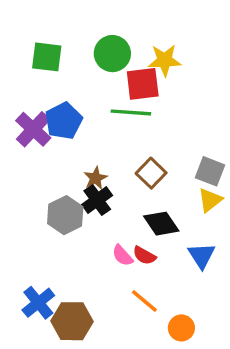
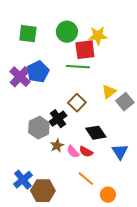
gray square: (210, 171) -> (125, 102), turned 30
brown square: (151, 173) -> (77, 103), moved
brown star: (96, 178) -> (57, 146), moved
yellow triangle: (210, 200) -> (109, 92), moved

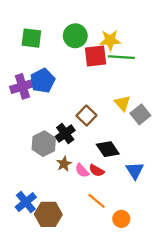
green line: (78, 67) -> (121, 57), moved
purple cross: (20, 77) -> (22, 86), turned 30
yellow triangle: (109, 92) -> (122, 103), turned -35

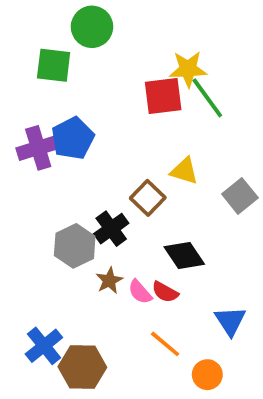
green circle: (75, 36) -> (92, 27), moved
green line: (121, 57) -> (207, 98), turned 50
yellow triangle: (122, 103) -> (184, 171), moved, turned -30
blue triangle: (135, 171) -> (230, 321), moved

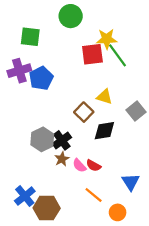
green circle: (92, 27) -> (71, 16), moved
purple cross: (38, 148) -> (19, 71), moved
black cross: (111, 229) -> (62, 140), moved
black diamond: (184, 255) -> (104, 131), moved, turned -65

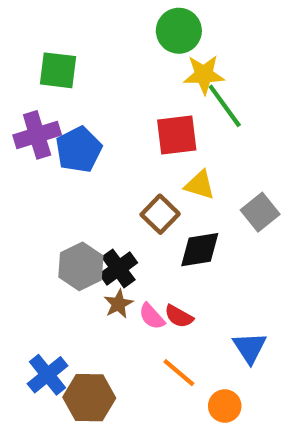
green circle: (71, 16) -> (179, 31), moved
red square: (92, 54) -> (177, 135), moved

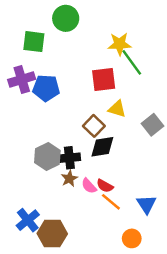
green circle: (179, 31) -> (66, 18), moved
blue pentagon: (79, 150) -> (46, 88), turned 30
black diamond: (200, 250) -> (102, 147), moved
black cross: (118, 268) -> (69, 158), turned 30
orange line: (179, 373) -> (111, 202), moved

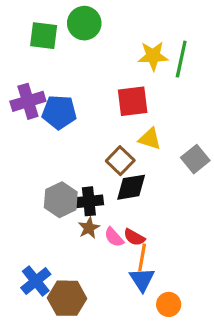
green square: (34, 42) -> (44, 36), moved
green line: (132, 62) -> (181, 59), moved, turned 48
orange line: (111, 202) -> (142, 258), turned 60
blue triangle: (146, 204) -> (142, 279), moved

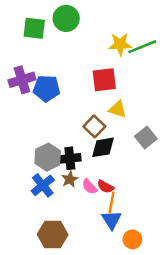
green line: (181, 59) -> (142, 47), turned 56
gray square: (195, 159) -> (146, 137), moved
blue cross: (36, 281) -> (43, 185), moved

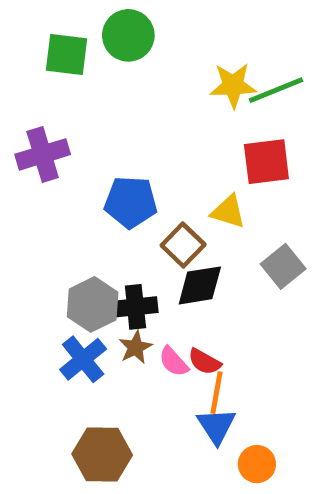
red square: (104, 80) -> (266, 162), moved
blue pentagon: (46, 88) -> (131, 202), moved

